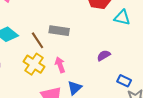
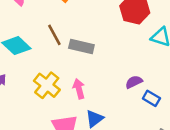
brown line: (37, 40) -> (54, 35), moved
blue rectangle: (124, 81) -> (151, 98), moved

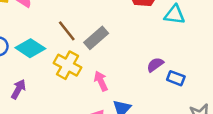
gray rectangle: (81, 46) -> (96, 38), turned -45
yellow cross: (47, 85) -> (68, 65), moved

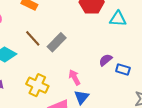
yellow cross: (68, 65) -> (37, 85), moved
pink arrow: (101, 81) -> (74, 77), moved

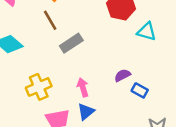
brown line: (33, 38) -> (50, 20), moved
yellow cross: (37, 85) -> (39, 87), turned 30

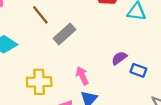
yellow cross: (39, 87) -> (39, 82), turned 30

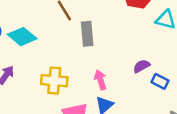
gray rectangle: (64, 34) -> (87, 34), turned -60

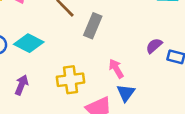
gray rectangle: (87, 34) -> (93, 26), turned 40

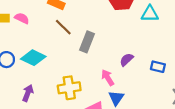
purple semicircle: (154, 46) -> (127, 60), moved

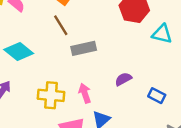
gray rectangle: (87, 42) -> (84, 48), turned 42
pink arrow: (108, 78) -> (85, 93), moved

